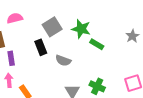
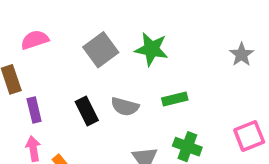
green rectangle: (97, 44) -> (175, 99), moved, turned -40
black rectangle: (41, 47) -> (87, 111), moved

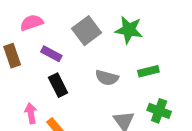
purple rectangle: (34, 110) -> (51, 54), moved, turned -48
black rectangle: (87, 111) -> (58, 85), moved

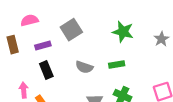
green star: (129, 30) -> (123, 32), moved
purple rectangle: (51, 54) -> (43, 45), turned -48

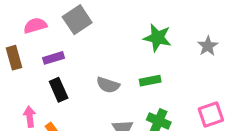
gray square: (71, 30) -> (77, 20), moved

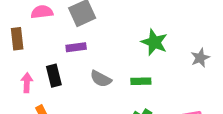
purple rectangle: (53, 58) -> (76, 47), moved
pink arrow: (30, 117) -> (27, 83), moved

